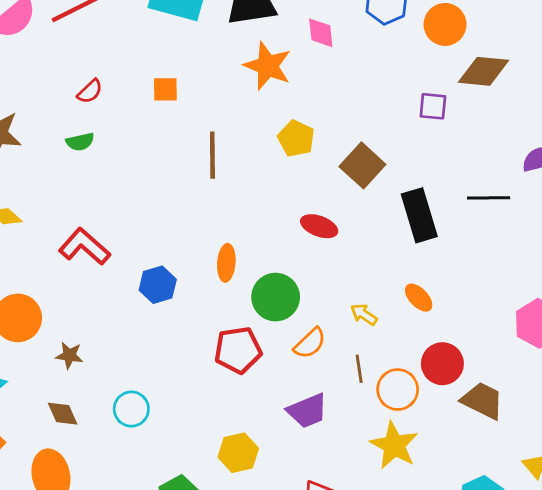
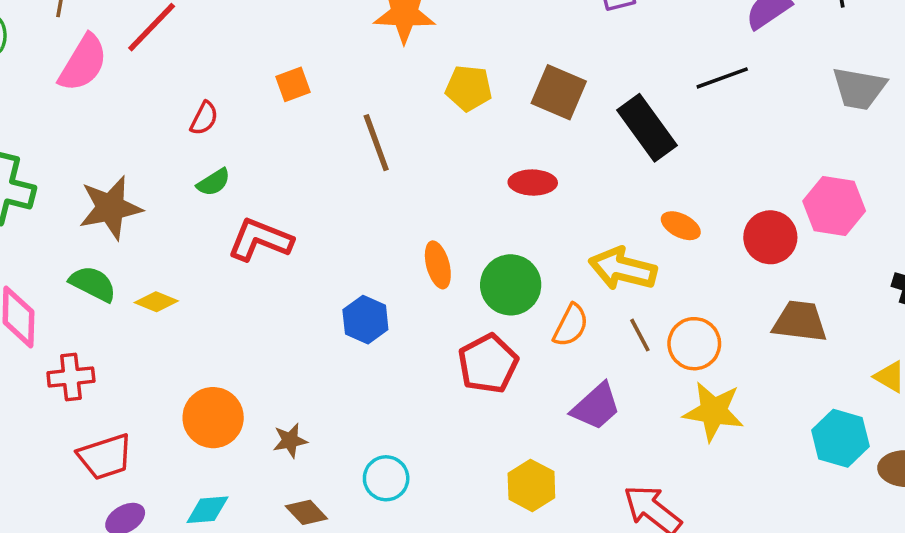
red L-shape: (84, 247) -> (260, 240), moved
yellow arrow: (364, 315) -> (623, 269), size x1.8
red circle: (442, 364) -> (770, 237), moved

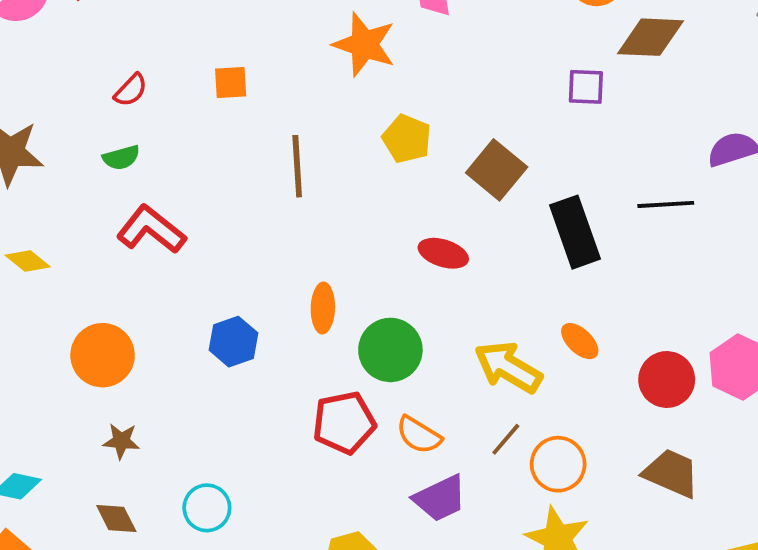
orange semicircle: (571, 325) -> (419, 435), moved, turned 78
brown line: (640, 335) -> (506, 439), turned 52
orange circle: (213, 418) -> (103, 355), moved

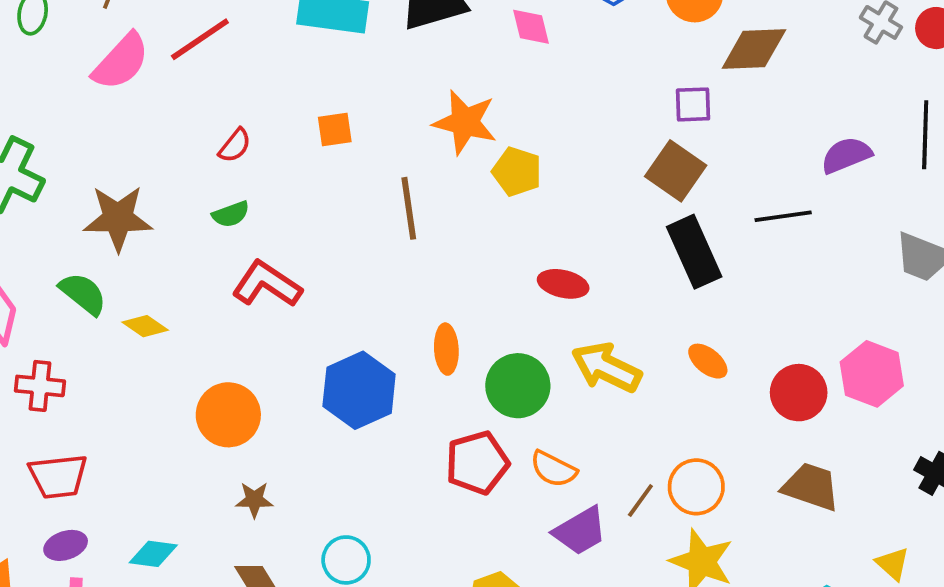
orange star: (364, 44) -> (465, 122), moved
brown square: (497, 170) -> (676, 171), moved
blue hexagon: (233, 342) -> (359, 390), size x1.5
yellow arrow: (508, 367) -> (606, 367), moved
brown line: (506, 439) -> (640, 500), moved

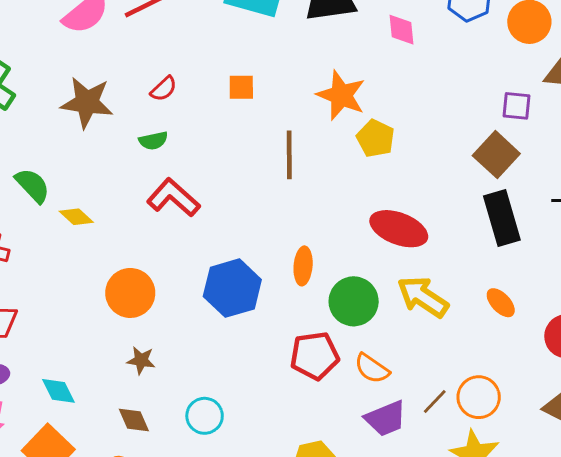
brown star: (118, 218) -> (87, 102), moved
red ellipse: (563, 284) -> (399, 229), size x1.5
cyan diamond: (153, 554) -> (58, 391), turned 48

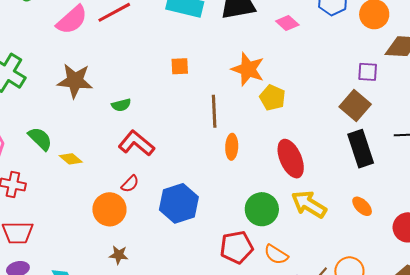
pink diamond: (402, 30) -> (287, 23), turned -40
red semicircle: (164, 89) -> (130, 184), moved
red ellipse: (399, 229) -> (291, 159), turned 48
orange ellipse: (303, 266) -> (232, 147), moved

